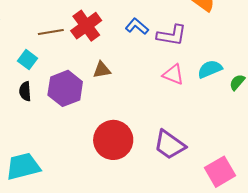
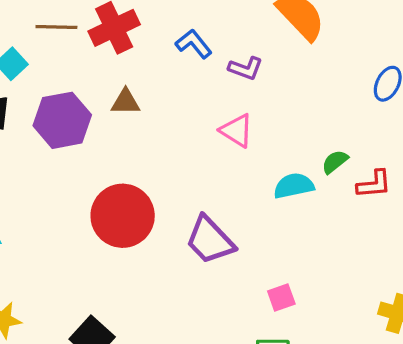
purple L-shape: (172, 35) -> (246, 68), size x0.7
cyan semicircle: (210, 69) -> (294, 186), moved
pink square: (220, 172) -> (281, 298), size x0.6

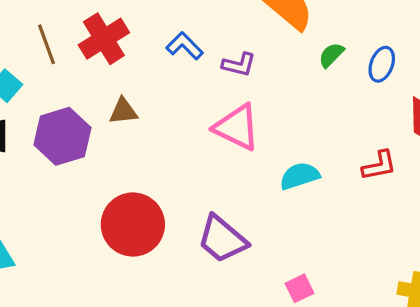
brown line: (56, 27) -> (46, 44), turned 75
pink triangle: (237, 131) -> (237, 127), size x1.4
green semicircle: (335, 162) -> (331, 55), moved

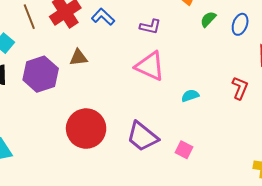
blue L-shape: (185, 46) -> (103, 17), moved
red L-shape: (379, 166) -> (240, 88), turned -55
cyan semicircle: (300, 176) -> (190, 96), size x0.7
pink square: (299, 288) -> (184, 150), moved, turned -36

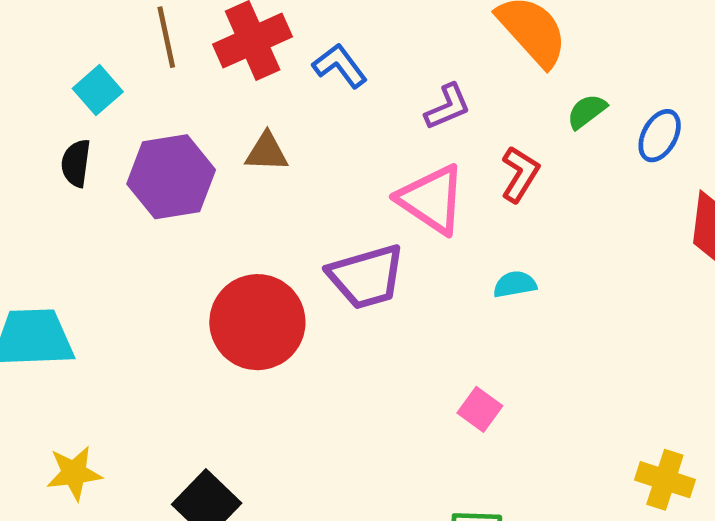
purple L-shape: (150, 27) -> (448, 107), turned -45
red L-shape: (240, 88) -> (520, 174), moved
purple trapezoid: (142, 136) -> (366, 277), moved, turned -64

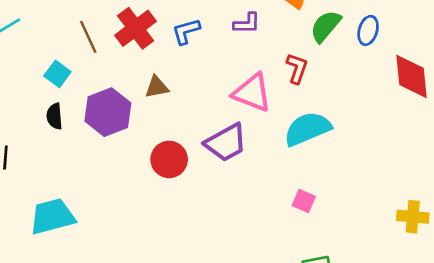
blue L-shape: (340, 66) -> (186, 31), turned -56
purple L-shape: (448, 107) -> (247, 23), moved, turned 36
green semicircle: (587, 111) -> (326, 26), size x1.5
cyan semicircle: (515, 284) -> (308, 129), size x2.0
red circle: (257, 322) -> (169, 159), moved, size x0.7

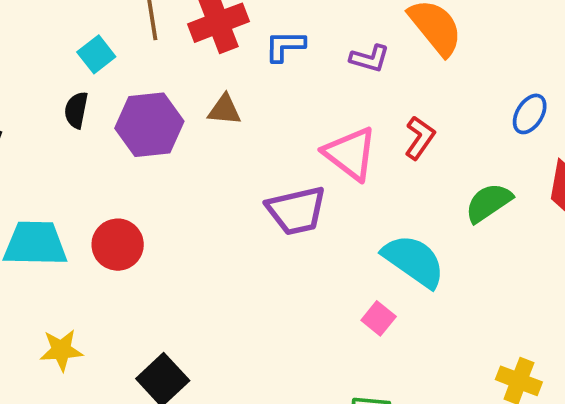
green semicircle: (326, 26) -> (489, 203), moved
cyan semicircle: (308, 129) -> (414, 261), moved, turned 42
red circle: (169, 159) -> (118, 245), moved

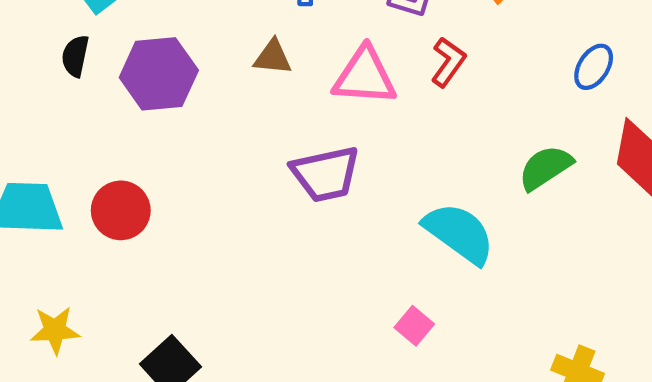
brown triangle: (224, 110) -> (273, 57), moved
red L-shape: (420, 138) -> (448, 62), moved
pink triangle: (350, 154) -> (365, 76), moved, turned -34
pink square: (379, 318) -> (414, 326), moved

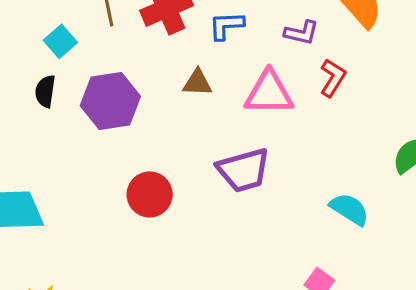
red circle: (121, 210) -> (150, 194), moved
cyan semicircle: (459, 233) -> (349, 209), size x0.7

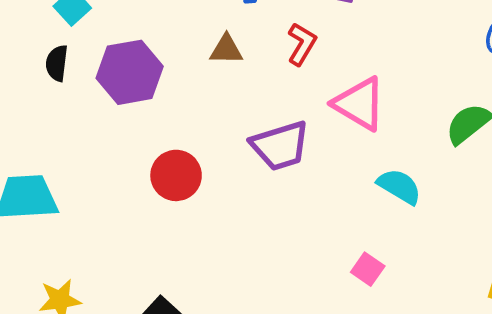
red L-shape: (333, 78) -> (302, 44), moved
pink triangle: (269, 93) -> (359, 104), moved, turned 32

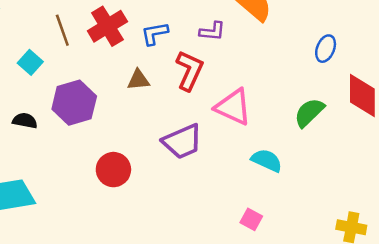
red L-shape: (302, 44) -> (189, 71), size x1.4
black semicircle: (57, 63) -> (25, 121), moved, turned 100

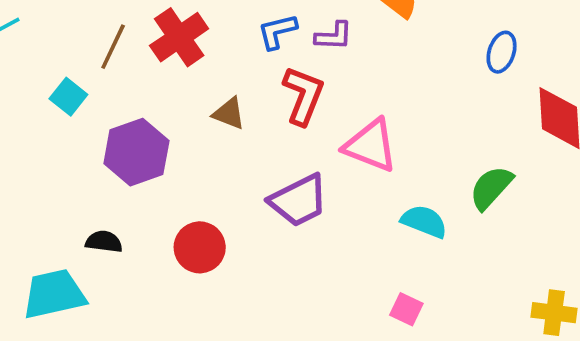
brown line: (62, 30) -> (113, 47), turned 48
blue L-shape: (155, 34) -> (277, 31), moved
brown triangle: (138, 80) -> (229, 113), turned 30
green semicircle: (309, 113) -> (491, 188), moved
black semicircle: (25, 121) -> (104, 242), moved

